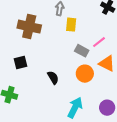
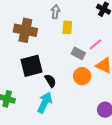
black square: (20, 63) -> (32, 66), moved, size x1.6
cyan arrow: (75, 108) -> (45, 103), moved

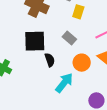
gray rectangle: (78, 53) -> (69, 38), moved
cyan arrow: (45, 103) -> (64, 83), moved

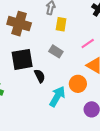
orange circle: (82, 63) -> (78, 84), moved

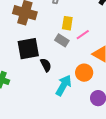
yellow rectangle: (61, 24) -> (67, 23), moved
pink line: (88, 44) -> (83, 35), moved

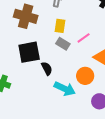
yellow rectangle: (67, 23) -> (60, 26), moved
cyan arrow: (64, 85) -> (65, 89), turned 85

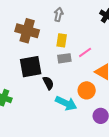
gray rectangle: (63, 44) -> (64, 58), turned -40

